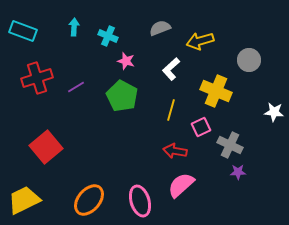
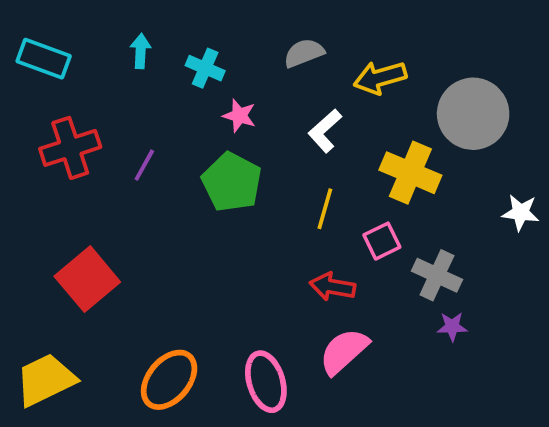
gray circle: (249, 60) -> (473, 114), size x1.6
purple line: (76, 87) -> (144, 165), turned -30

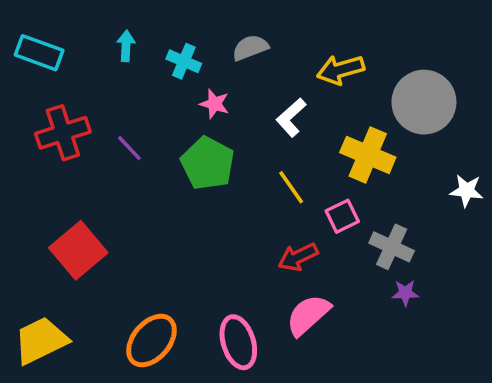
gray semicircle: (304, 53) -> (250, 48), moved
purple line: (144, 165) -> (129, 148), turned -72
yellow line: (325, 209) -> (291, 187), turned -51
red arrow: (332, 287) -> (298, 257), turned -36

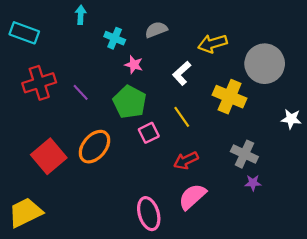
cyan arrow: (126, 46) -> (81, 15), moved
pink square: (342, 216) -> (149, 133), moved
orange ellipse: (151, 341) -> (94, 147), moved

